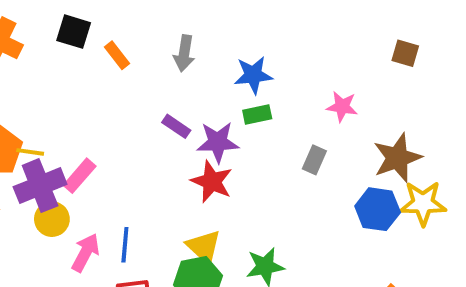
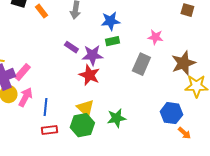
gray rectangle: (314, 160) -> (141, 64), size x1.5
blue hexagon: (378, 209) -> (171, 113), moved
pink arrow: (85, 253) -> (25, 97), moved

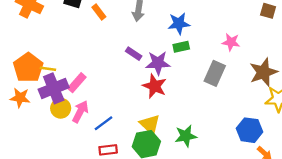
blue line: (45, 107) -> (104, 123), turned 48

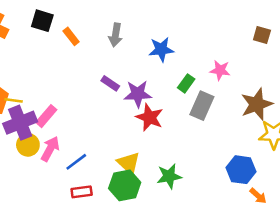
green rectangle: (181, 47) -> (186, 83), moved, turned -42
red star: (154, 86) -> (150, 117), moved

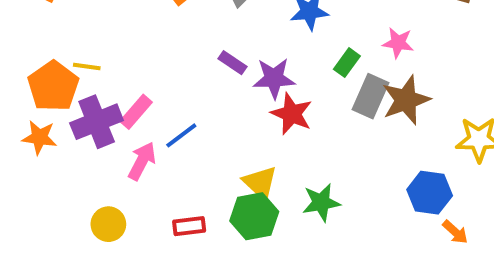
yellow line: (14, 100) -> (87, 67), moved
brown star: (257, 104) -> (406, 100), moved
yellow circle: (28, 145) -> (108, 224), moved
blue line: (76, 162) -> (181, 135), moved

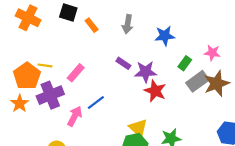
gray rectangle: (370, 96) -> (197, 81), turned 30
pink rectangle: (136, 112) -> (76, 73), moved
orange star: (39, 137) -> (20, 104), turned 30

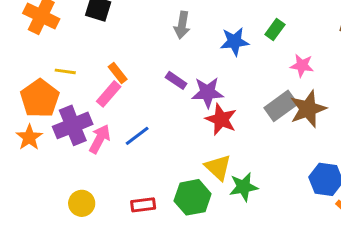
orange rectangle: (92, 25) -> (118, 73), moved
green rectangle: (185, 63) -> (275, 30), moved
yellow line: (45, 65) -> (65, 71), moved
pink arrow: (75, 116) -> (100, 139), moved
yellow triangle: (138, 128) -> (218, 167), moved

